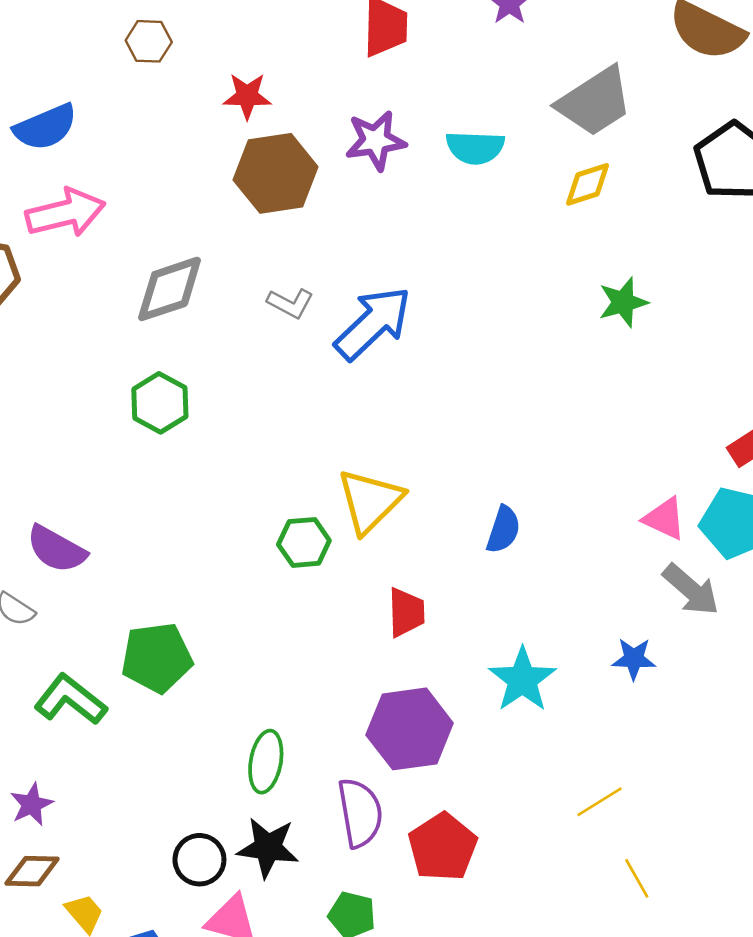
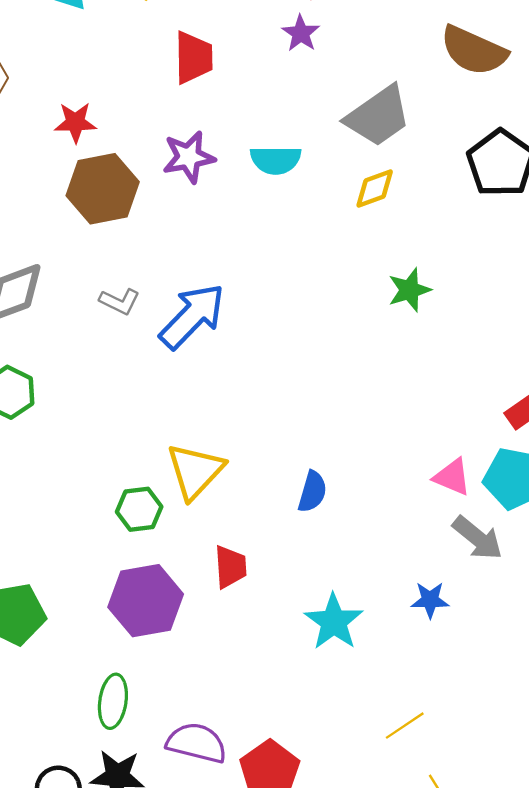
purple hexagon: (410, 729) -> (146, 601), moved
purple semicircle: (360, 813) -> (197, 743), turned -64

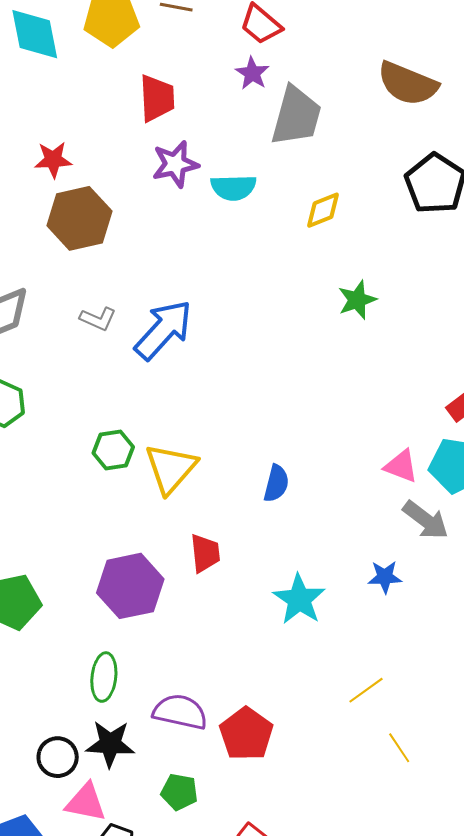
gray trapezoid: (378, 116) -> (296, 116), moved, turned -38
purple star: (189, 157) -> (175, 164), moved
green hexagon: (139, 509) -> (113, 450), moved

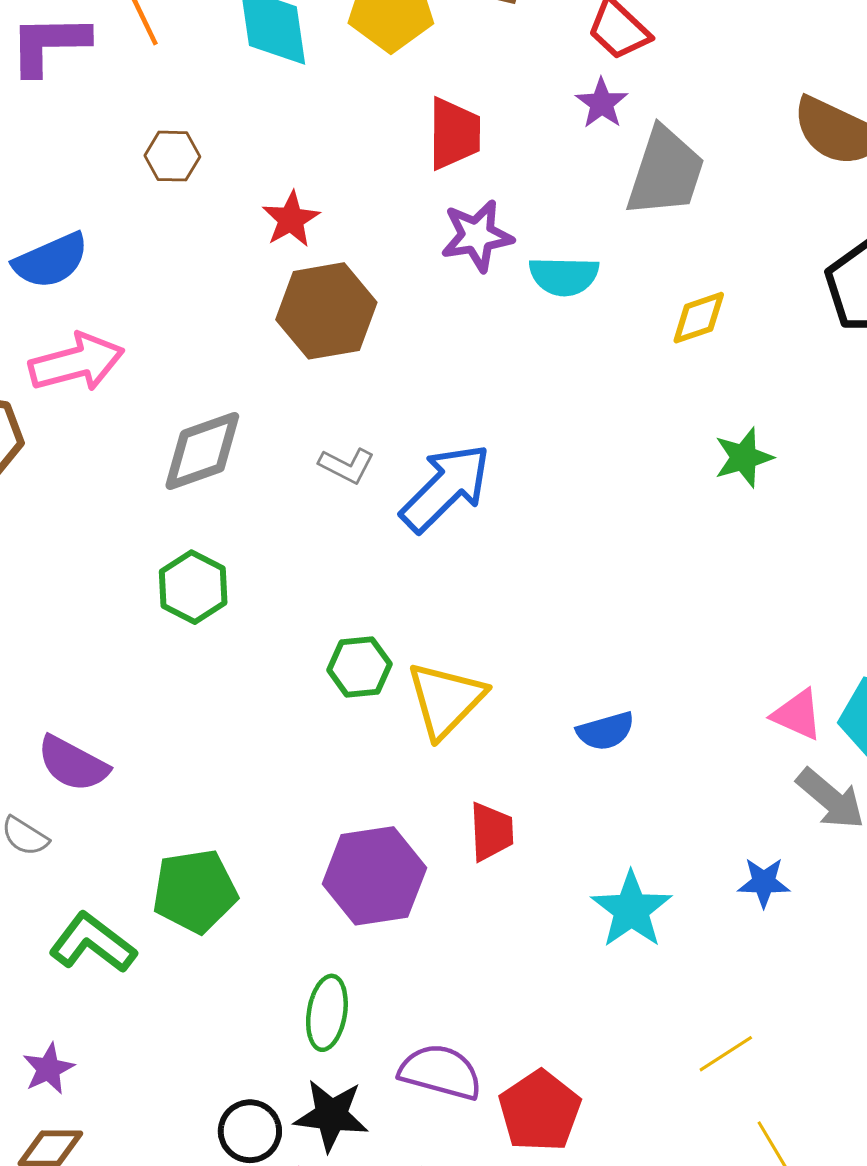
red star: (53, 160) -> (291, 219), turned -30
blue semicircle: (276, 483) -> (606, 731), turned 57

